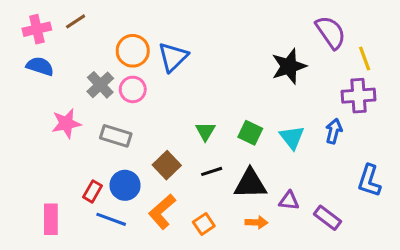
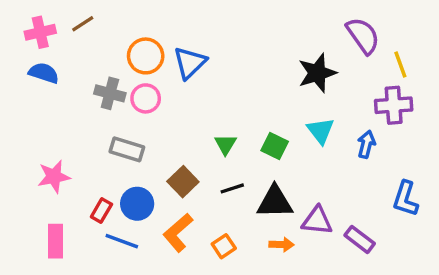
gray cross: (100, 85) -> (110, 93), turned -32
pink star: (66, 123) -> (54, 177), moved
cyan triangle: (292, 137) -> (321, 131), moved
purple triangle: (289, 201) -> (317, 221), size x1.4

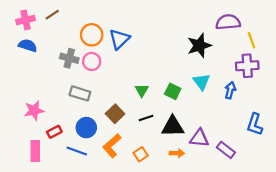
purple semicircle: (363, 36) -> (228, 22), turned -60
red rectangle: (101, 211) -> (54, 132), moved, turned 32

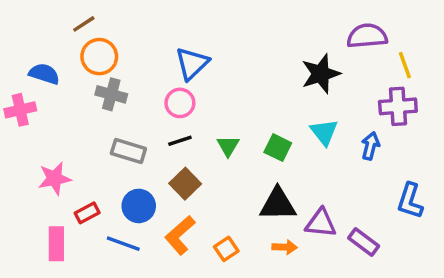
pink cross: (26, 20) -> (20, 110), moved
orange circle: (92, 35) -> (99, 57), moved
pink circle: (92, 61) -> (180, 103), moved
black line: (146, 118) -> (180, 141), moved

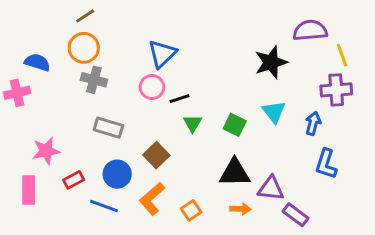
brown line: (84, 24) -> (85, 16), moved
black line: (180, 141) -> (180, 99), moved
blue L-shape: (410, 201) -> (326, 164), moved
purple rectangle: (364, 242) -> (296, 215), moved
pink rectangle: (56, 244) -> (29, 190), moved

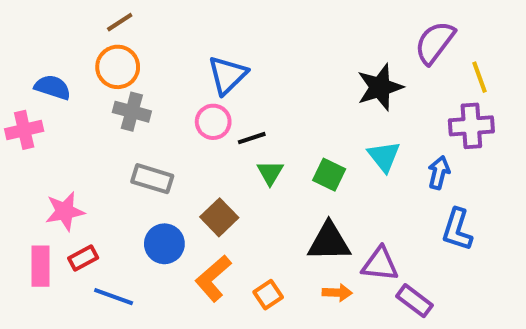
purple semicircle: (310, 30) -> (435, 43), turned -48
red rectangle: (74, 180) -> (83, 258), moved
blue line: (104, 206) -> (114, 297), moved

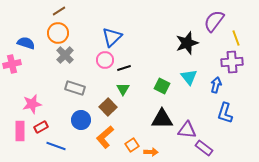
gray cross: (132, 112) -> (65, 55), turned 30
green triangle: (270, 173) -> (123, 89), moved
orange arrow: (337, 293) -> (151, 152), moved

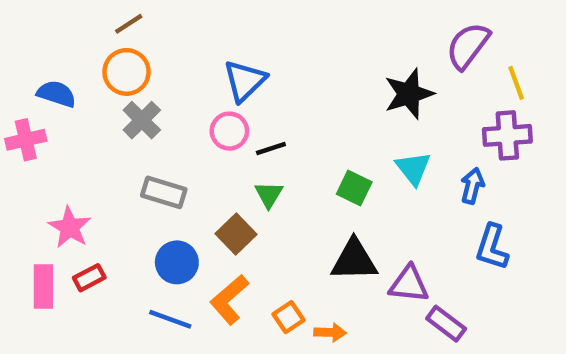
pink star: (32, 104) -> (70, 227), turned -30
blue line: (56, 146) -> (170, 319), moved

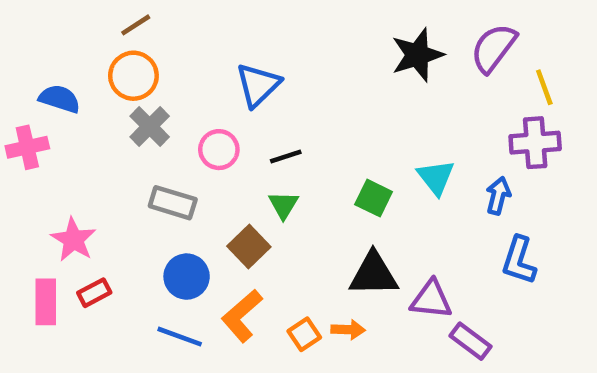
black star: (409, 94) -> (417, 55), moved
pink circle: (229, 131) -> (219, 150), moved
orange arrow: (330, 332) -> (348, 330), moved

